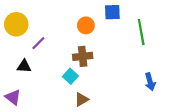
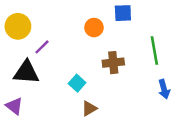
green line: (141, 32) -> (154, 51), moved
brown cross: (83, 56) -> (113, 63), moved
black triangle: (24, 66) -> (26, 72), size x1.6

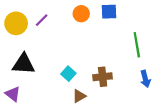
orange circle: (94, 28) -> (81, 14), moved
purple line: (42, 47) -> (42, 20), moved
brown cross: (113, 63) -> (103, 77), moved

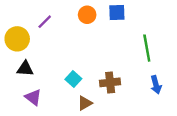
yellow circle: (16, 23) -> (17, 39), moved
black triangle: (24, 64) -> (25, 69), size x0.7
purple triangle: (13, 94) -> (33, 97), moved

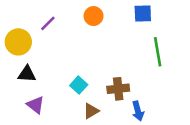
blue square: (117, 12) -> (143, 14), moved
blue arrow: (156, 85) -> (138, 111), moved

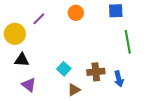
blue arrow: (138, 111) -> (119, 79), moved

